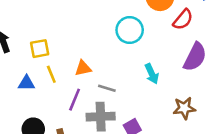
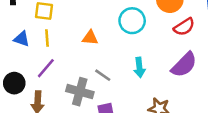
orange triangle: (83, 68) -> (90, 38), moved
gray line: (107, 88) -> (103, 75), moved
purple line: (75, 100) -> (46, 68), moved

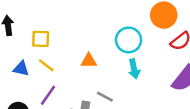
yellow line: (47, 38) -> (46, 65), turned -42
cyan arrow: (139, 67) -> (134, 69), moved

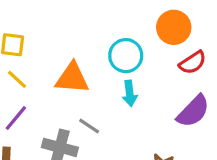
orange triangle: (89, 61) -> (72, 78), size x1.6

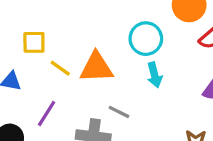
yellow line: (17, 79) -> (60, 68), moved

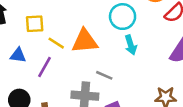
purple line: (47, 113) -> (44, 67), moved

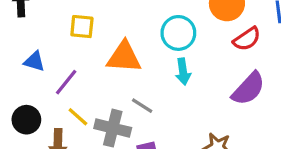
yellow square: (35, 24) -> (82, 27), moved
yellow line: (56, 43) -> (78, 117), moved

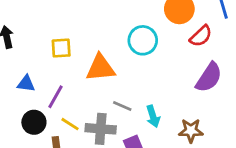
cyan arrow: (183, 72) -> (153, 116), moved
black circle: (26, 120) -> (34, 122), moved

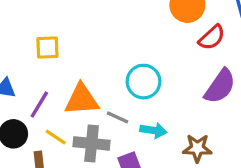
cyan circle: (143, 40) -> (143, 82), moved
orange triangle: (100, 68) -> (82, 100), moved
cyan arrow: (153, 116) -> (153, 130), turned -65

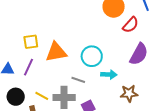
orange triangle: (82, 100) -> (56, 52), moved
purple line: (39, 105) -> (29, 67), moved
cyan arrow: (153, 130) -> (109, 75), moved

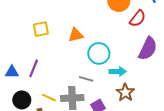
yellow square: (31, 42) -> (41, 29), moved
orange triangle: (56, 52) -> (76, 35), moved, size x0.7
brown star: (129, 93) -> (125, 92), moved, turned -30

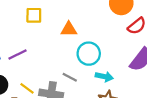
purple line: (34, 68) -> (17, 55), turned 30

